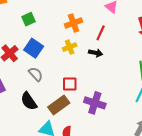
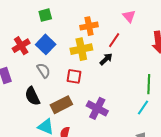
yellow cross: (70, 47) -> (81, 49), size x1.5
black arrow: (96, 53) -> (106, 59), turned -64
red square: (70, 84) -> (74, 76), moved

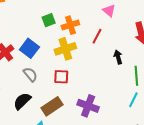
green square: (45, 15) -> (49, 20), moved
black arrow: (106, 59) -> (118, 57), moved, turned -56
black semicircle: (32, 96) -> (22, 101), turned 78

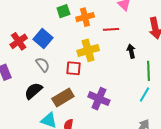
red line: (97, 36) -> (111, 29), turned 56
yellow cross: (65, 49) -> (88, 50), moved

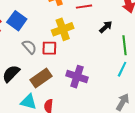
black arrow: (131, 51) -> (106, 27), turned 64
gray semicircle: (43, 65) -> (29, 47), moved

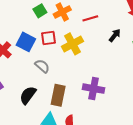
red square: (49, 48) -> (49, 38), moved
brown rectangle: (41, 78) -> (58, 95), turned -35

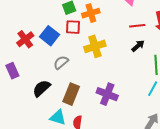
red line: (90, 18) -> (137, 26), moved
red square: (49, 38) -> (73, 27), moved
gray semicircle: (42, 66) -> (61, 62), turned -91

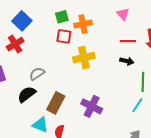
blue square: (49, 36) -> (22, 21), moved
black arrow: (138, 46) -> (127, 61), turned 48
gray semicircle: (61, 62) -> (37, 74), moved

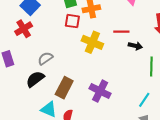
red line: (128, 41) -> (121, 32), moved
yellow cross: (84, 58) -> (92, 42), turned 35
cyan line: (137, 105) -> (144, 100), moved

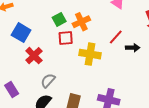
red cross: (24, 29) -> (34, 56), moved
red line: (121, 32) -> (116, 37), turned -35

